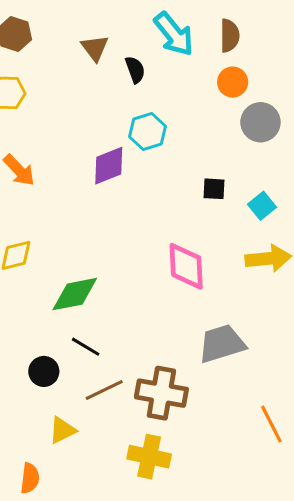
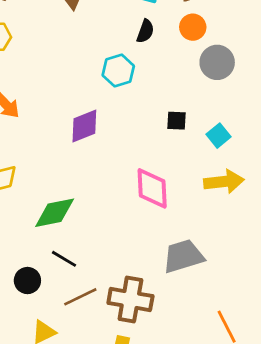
black semicircle: (135, 70) -> (145, 31), moved, turned 40
purple diamond: (109, 166) -> (84, 126), moved

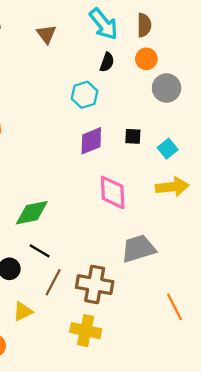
purple diamond: (84, 126) -> (91, 141), moved
brown line: (80, 297) -> (53, 282), turned -36

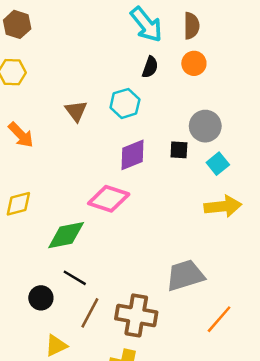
brown triangle: (46, 34) -> (76, 111), moved
gray circle: (167, 88) -> (205, 126), moved
pink diamond: (113, 192) -> (109, 199), moved, turned -69
orange line: (174, 307) -> (219, 319), moved, turned 68

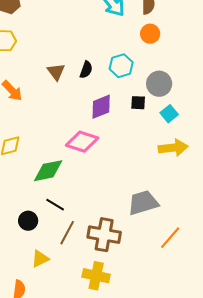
black semicircle: (150, 67) -> (86, 70), moved
cyan hexagon: (125, 103) -> (121, 66), moved

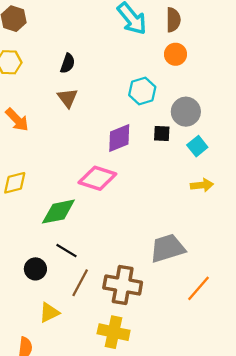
black semicircle: (86, 70) -> (68, 63), moved
yellow arrow: (173, 148) -> (202, 185), size x0.7

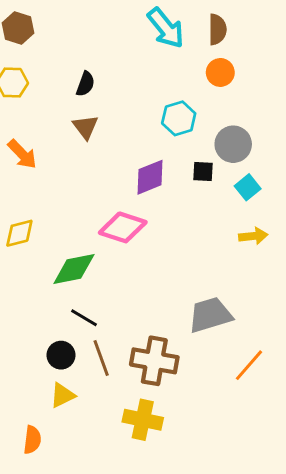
black circle: (35, 269) -> (61, 355), moved
brown line: (80, 283) -> (101, 358), turned -48

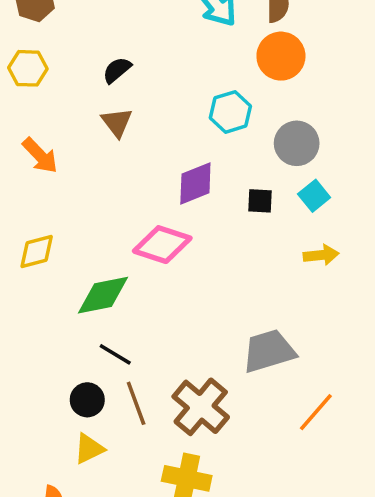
orange circle: (220, 72) -> (281, 56), size x1.4
black semicircle: (85, 84) -> (117, 70), turned -150
black square: (203, 171) -> (260, 201), moved
brown cross: (154, 361) -> (201, 407), turned 30

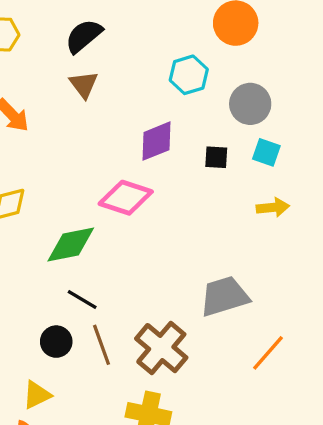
black semicircle: (117, 70) -> (84, 36), size x1.4
cyan square: (314, 196) -> (266, 152), turned -32
yellow triangle: (89, 449) -> (37, 395), moved

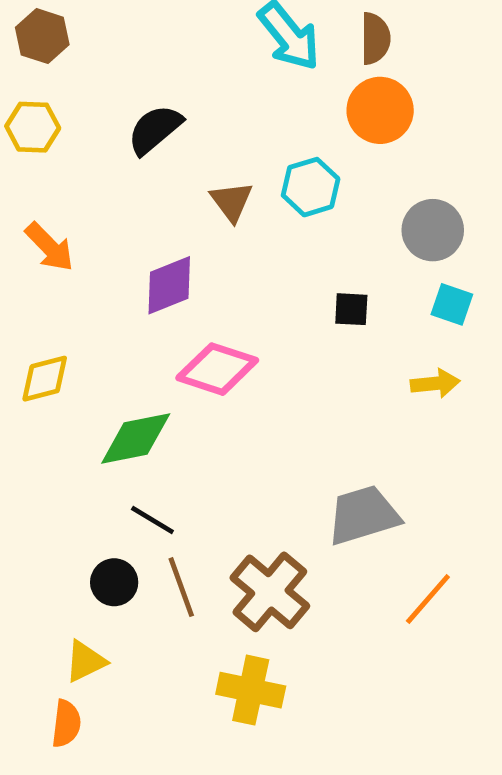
brown triangle: (84, 84) -> (232, 201), moved
gray circle: (250, 104) -> (433, 230), moved
purple diamond: (156, 141) -> (169, 285), moved
cyan square: (266, 152) -> (452, 304), moved

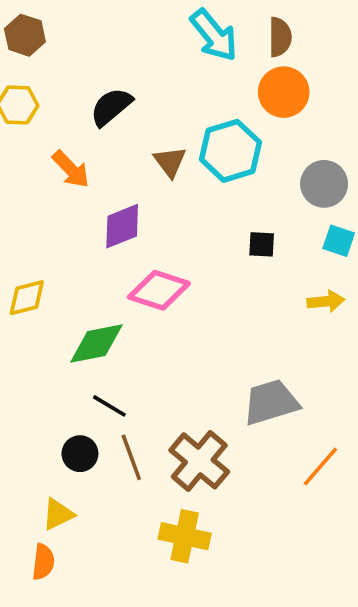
cyan hexagon: (311, 187) -> (230, 151), size x1.4
orange arrow: (49, 247) -> (71, 169), moved

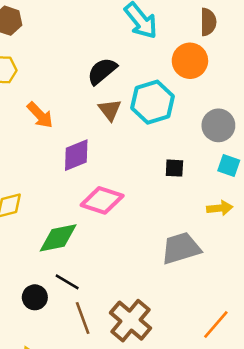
brown semicircle: (280, 37) -> (208, 22), moved
black semicircle: (111, 107) -> (102, 71), moved
gray trapezoid: (271, 402) -> (181, 248), moved
black circle: (80, 454) -> (35, 297), moved

